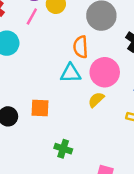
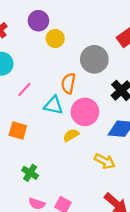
pink line: (32, 16) -> (24, 89), moved

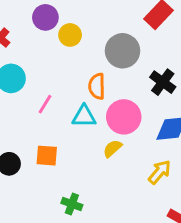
yellow arrow: (105, 161) -> (160, 172), turned -66

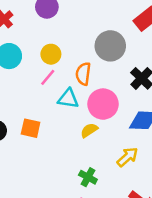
yellow circle: (70, 35) -> (51, 54), moved
pink line: (45, 104) -> (48, 77), moved
green cross: (72, 204) -> (88, 177), moved

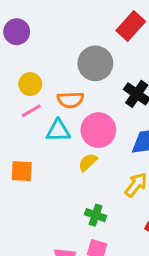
orange semicircle: (83, 74) -> (70, 100), turned -90
pink line: (48, 77) -> (31, 111), turned 30

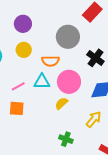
purple circle: (17, 32) -> (23, 24), moved
pink line: (31, 111) -> (18, 86), moved

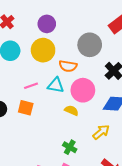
yellow circle: (24, 50) -> (43, 50), size x1.5
yellow semicircle: (61, 103) -> (72, 111), turned 56

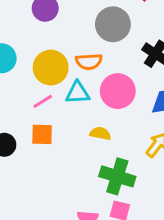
yellow circle: (43, 50) -> (51, 68), moved
yellow semicircle: (72, 111) -> (100, 134), moved
green cross: (70, 147) -> (117, 176), size x1.6

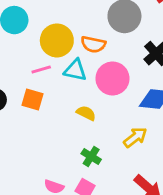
green cross: (117, 176) -> (91, 157), size x0.6

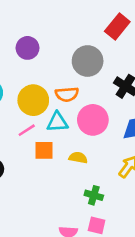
orange square: (33, 100) -> (44, 150), moved

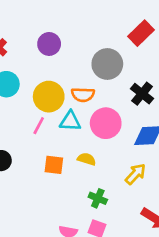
pink line: (27, 130) -> (39, 126), turned -36
orange square: (44, 150) -> (54, 165), moved

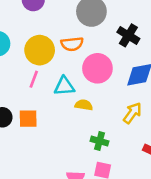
cyan triangle: (70, 121) -> (64, 86), moved
orange square: (54, 165) -> (28, 119), moved

